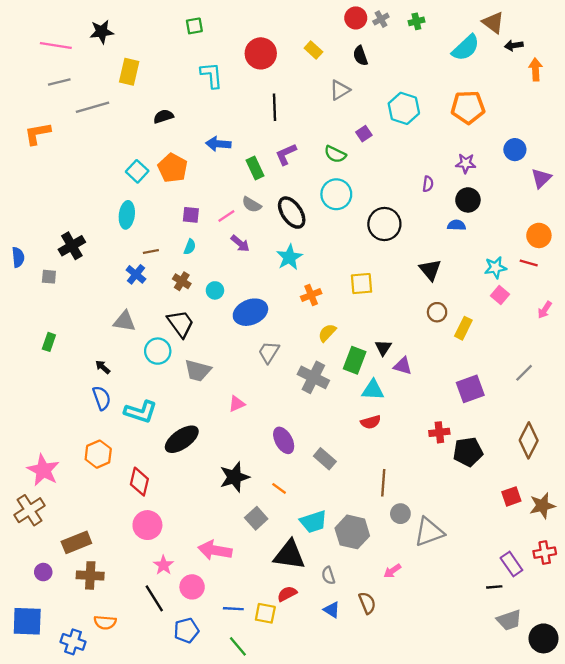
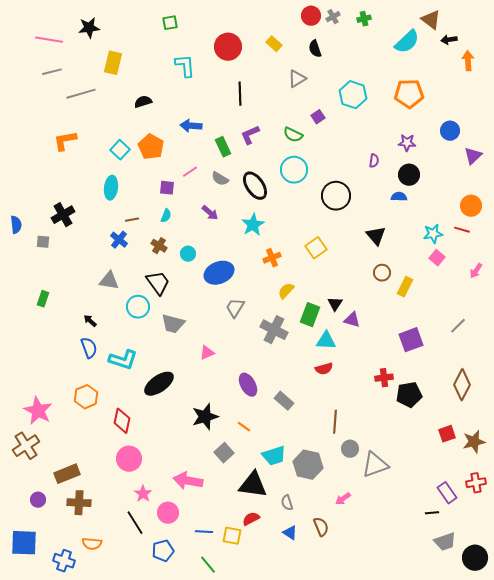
orange L-shape: (38, 134) -> (65, 141), moved
pink line: (226, 216) -> (190, 172), moved
yellow square: (361, 284) -> (316, 248), turned -30

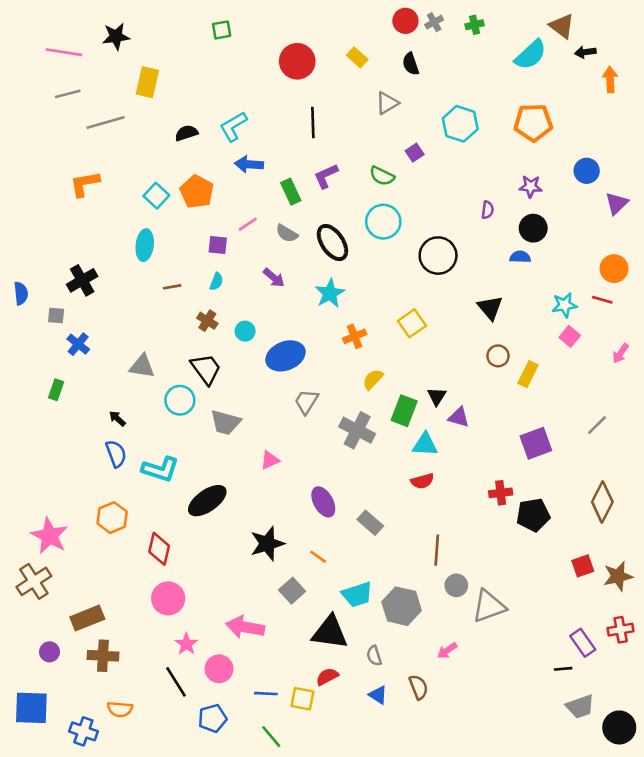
cyan L-shape: (185, 66) -> (233, 126), moved, turned -115
blue cross: (119, 240) -> (78, 344), moved

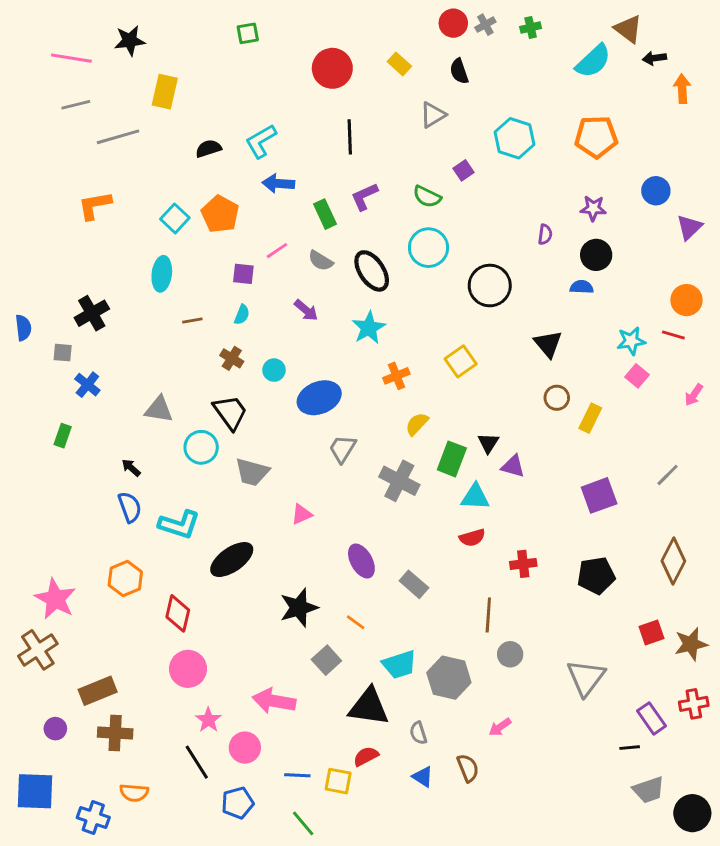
red cross: (501, 493) -> (523, 564), moved
gray triangle: (489, 606) -> (586, 678), moved, turned -33

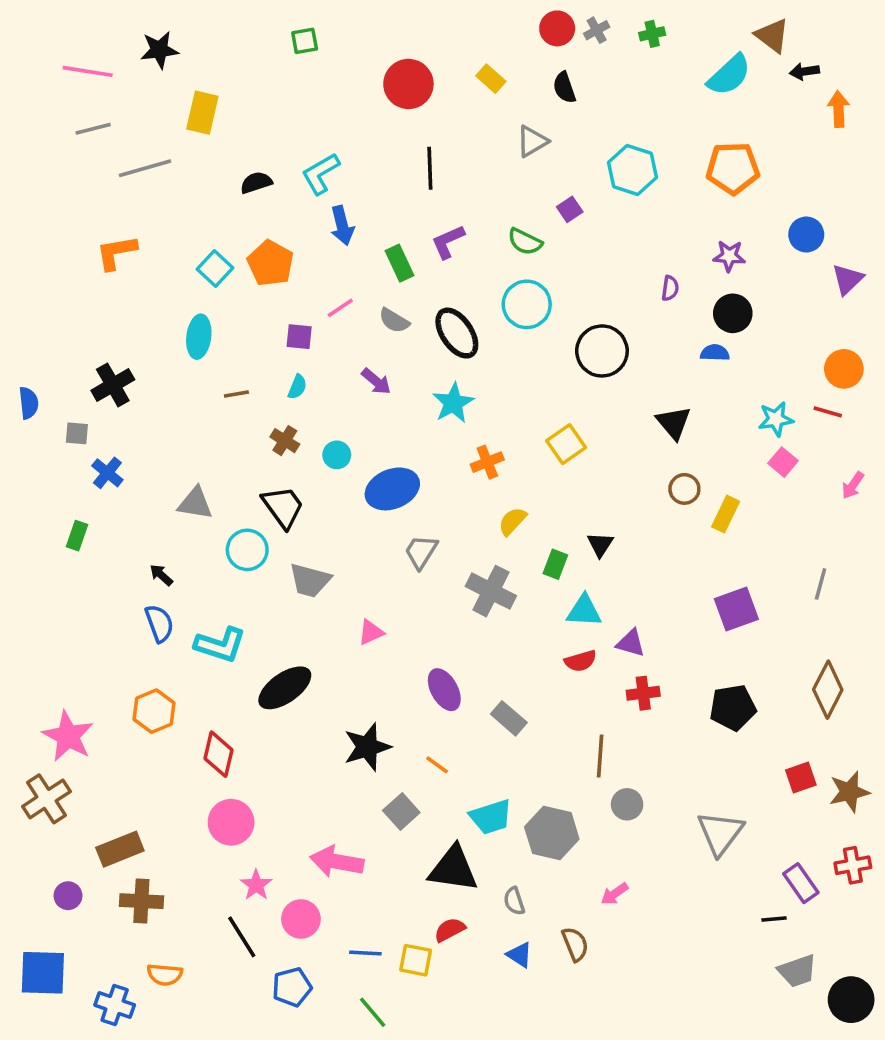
blue arrow: (278, 183) -> (342, 226), turned -108
green rectangle: (452, 459) -> (555, 564), size x0.7
purple triangle: (513, 466) -> (631, 643), moved
gray line: (668, 475) -> (821, 584), turned -30

